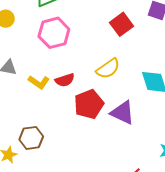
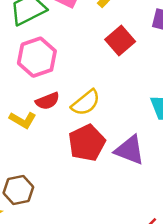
yellow semicircle: (108, 69) -> (86, 103), moved
red semicircle: (65, 80) -> (47, 101), moved

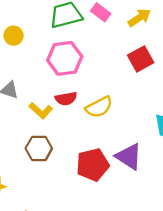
red pentagon: (87, 143) -> (93, 165), moved
brown hexagon: (18, 190) -> (39, 148), moved

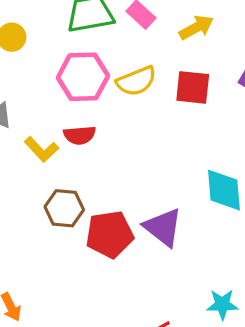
red square: (141, 59) -> (193, 87), turned 30
yellow semicircle: (99, 107) -> (136, 81), moved
brown hexagon: (39, 148) -> (64, 208), moved

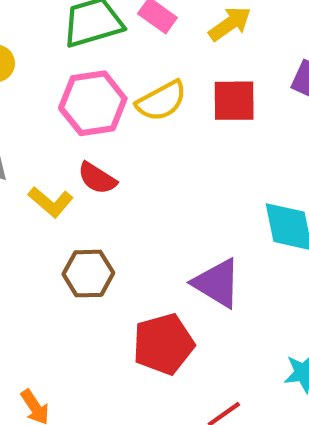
red semicircle: (80, 135) -> (97, 178), turned 44
red pentagon: (110, 234) -> (163, 344), moved

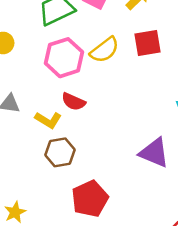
brown hexagon: (88, 274) -> (60, 152), moved
red pentagon: (163, 344) -> (90, 199), moved

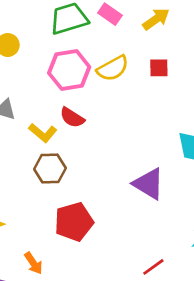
red square: (148, 43) -> (159, 68), size x0.7

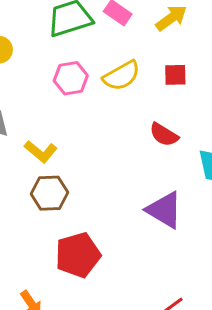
pink hexagon: (69, 70) -> (71, 78), size x0.7
red semicircle: (72, 118) -> (164, 135), moved

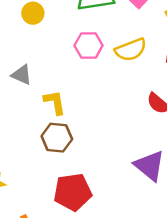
yellow L-shape: (41, 152) -> (55, 102), turned -148

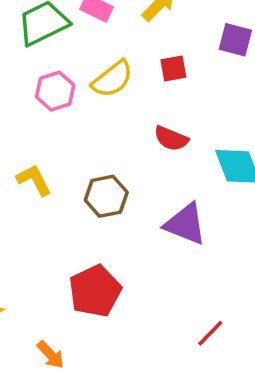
brown hexagon: (57, 138) -> (106, 196), moved

